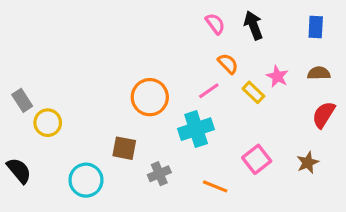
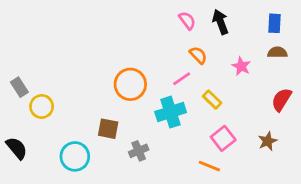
brown semicircle: (319, 73) -> (277, 52), moved
yellow rectangle: (253, 92) -> (212, 100), moved
orange line: (215, 186) -> (209, 166), moved

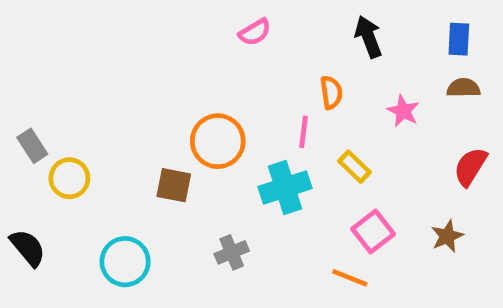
pink semicircle: (187, 21) -> (255, 32), moved, turned 96
orange semicircle: (198, 55) -> (331, 92), turned 36
pink line: (182, 79) -> (304, 132), turned -48
brown square: (108, 129) -> (174, 185), moved

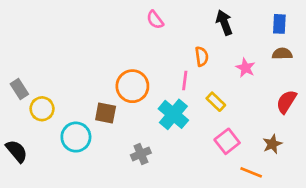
pink semicircle: (255, 32) -> (155, 20), turned 84
cyan cross: (285, 187) -> (173, 114), turned -32
cyan circle: (125, 262) -> (76, 137), moved
orange line: (350, 278) -> (251, 172), moved

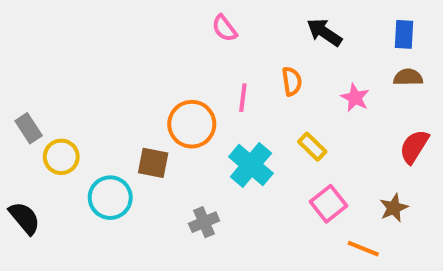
black arrow: (224, 23) -> (324, 32), turned -35
pink line: (185, 81) -> (243, 98), moved

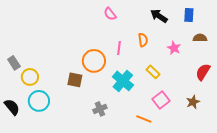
blue rectangle: (404, 34) -> (189, 15), moved
cyan circle: (110, 198) -> (39, 101), moved
orange line: (363, 249) -> (144, 119), moved

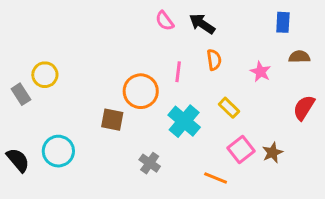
black arrow: (159, 16) -> (202, 24), moved
yellow circle: (30, 77) -> (45, 75), moved
brown star: (193, 102) -> (272, 153), moved
gray cross: (100, 109) -> (150, 163), turned -32

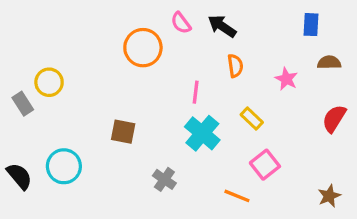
pink line: (178, 72) -> (196, 92), moved
orange circle: (141, 91) -> (143, 48), moved
brown star: (272, 153) -> (329, 196), moved

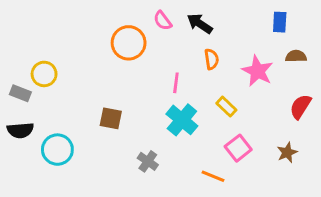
pink star: (286, 79) -> (257, 71), size x1.5
gray rectangle: (23, 104) -> (20, 93), turned -36
black semicircle: (19, 176) -> (20, 130), moved, turned 125
brown star: (329, 196) -> (287, 153), moved

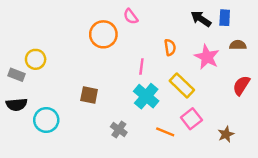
black arrow: (200, 24) -> (201, 19), moved
yellow rectangle: (226, 107) -> (182, 85), size x1.5
brown star: (287, 153) -> (226, 134), moved
orange line: (213, 176) -> (165, 132), moved

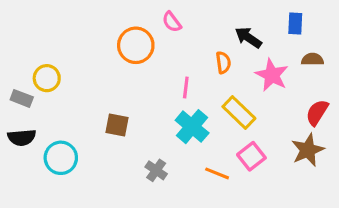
black arrow: (201, 19) -> (248, 38), moved
brown star: (226, 134) -> (308, 150), moved, size x1.5

